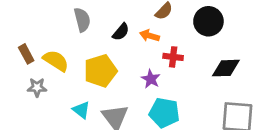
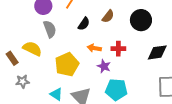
black semicircle: (121, 32) -> (84, 24), moved
orange arrow: (150, 36) -> (94, 48), moved
yellow semicircle: (56, 61) -> (32, 49), moved

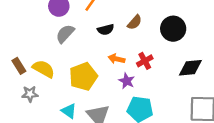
black semicircle: (84, 24) -> (106, 30), turned 40
gray semicircle: (50, 29) -> (65, 34), turned -120
yellow semicircle: (32, 49) -> (44, 69), moved
red cross: (118, 49) -> (145, 61), turned -32

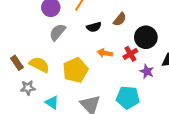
black circle: (173, 29) -> (146, 37), moved
purple star: (127, 81) -> (147, 71), moved
cyan triangle: (69, 111) -> (52, 102), moved

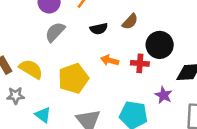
red cross: (130, 54) -> (140, 63), turned 32
purple star: (147, 71) -> (164, 95), moved

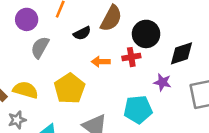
brown semicircle: (130, 22) -> (111, 18), size x1.5

